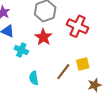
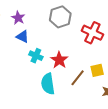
red star: (43, 37) -> (59, 60), moved
cyan semicircle: (34, 78) -> (48, 84), size x1.5

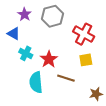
purple star: (18, 18) -> (24, 14), moved
yellow square: (97, 70) -> (86, 60), moved
brown line: (78, 78) -> (66, 78), turned 66

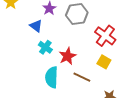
yellow square: (86, 60) -> (104, 62), turned 32

